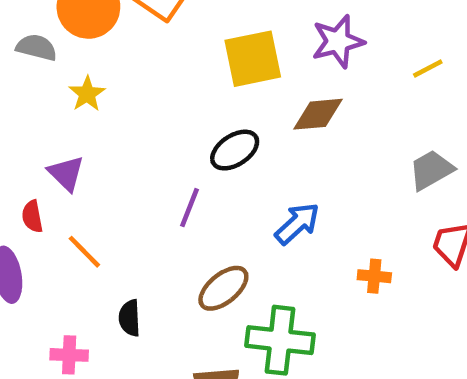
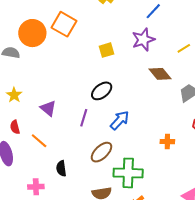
yellow square: (253, 59) -> (106, 50), size x0.6
yellow star: (87, 94) -> (14, 95), moved
brown diamond: (318, 114) -> (160, 74), moved, turned 60
purple triangle: (66, 173) -> (48, 108), moved
blue arrow: (297, 223) -> (120, 120), moved

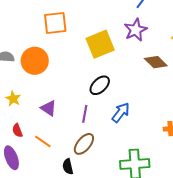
orange square: (64, 24) -> (55, 23), turned -30
orange circle: (32, 33) -> (35, 61), moved
yellow square: (106, 50) -> (100, 44), size x1.8
brown ellipse: (101, 152) -> (84, 144), moved

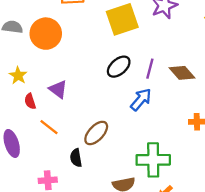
brown diamond: (156, 62) -> (182, 73), moved
purple line: (85, 114) -> (150, 69), moved
red semicircle: (17, 130) -> (30, 101), moved

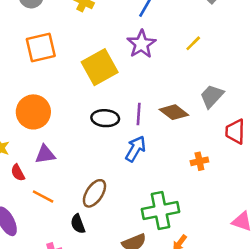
orange circle: (46, 34) -> (33, 112), moved
black ellipse: (119, 67) -> (105, 118), turned 55
purple triangle: (58, 89) -> (45, 154), turned -36

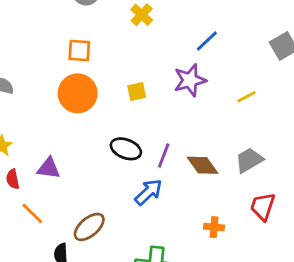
orange square: (41, 47) -> (79, 51), size x0.7
yellow square: (100, 67) -> (137, 92), size x0.5
orange circle: (33, 112) -> (78, 93), moved

